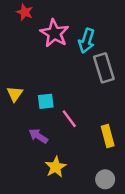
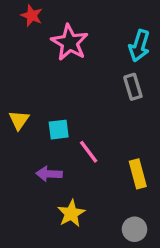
cyan arrow: (87, 41) -> (139, 46), moved
gray rectangle: (104, 68) -> (133, 87), size x0.7
purple arrow: (38, 136) -> (49, 174), turned -30

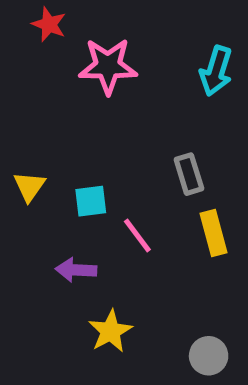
pink star: (70, 42) -> (108, 66), turned -30
gray rectangle: (133, 87) -> (189, 174), moved
yellow rectangle: (138, 174) -> (213, 233), moved

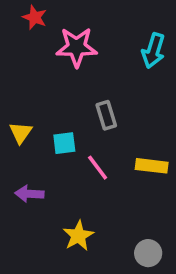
gray rectangle: (189, 174) -> (106, 115), moved
yellow rectangle: (213, 233) -> (152, 166), turned -68
purple arrow: (76, 270) -> (29, 194), moved

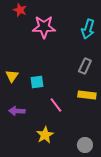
gray rectangle: (106, 115) -> (85, 66), moved, turned 42
pink line: (98, 168) -> (56, 105), moved

